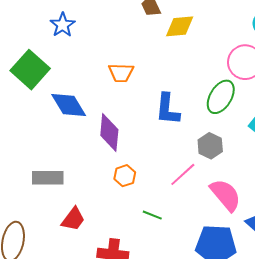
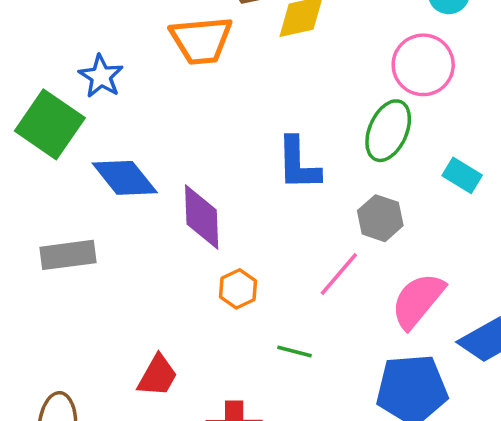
blue star: (63, 25) -> (101, 76), moved
orange trapezoid: (121, 73) -> (201, 40), moved, size x1.4
gray rectangle: (48, 178) -> (68, 255), moved
pink semicircle: (226, 195) -> (418, 301), turned -93

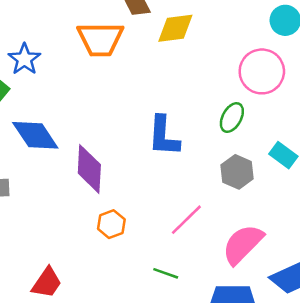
green ellipse: (388, 131) -> (232, 118), size x0.7
gray hexagon: (380, 218) -> (237, 172), moved
green line: (294, 352) -> (166, 273), moved

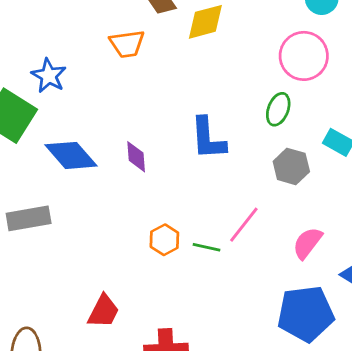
orange trapezoid: (100, 39) -> (127, 44), size x0.7
purple diamond: (89, 169) -> (136, 157), moved, size x0.6
pink semicircle: (243, 244) -> (307, 243), size x0.7
green line: (166, 273) -> (206, 247), moved

